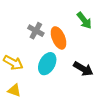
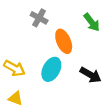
gray cross: (36, 31) -> (39, 18), moved

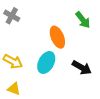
gray cross: (39, 18) -> (12, 16), moved

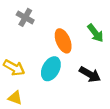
gray cross: (12, 16) -> (25, 17), moved
green arrow: (83, 20) -> (95, 33), moved

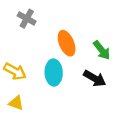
green arrow: (95, 33) -> (102, 50), moved
cyan ellipse: (51, 69) -> (54, 72), turned -30

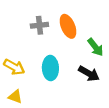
gray cross: (27, 19) -> (39, 25), moved, turned -35
orange ellipse: (67, 43) -> (68, 26), moved

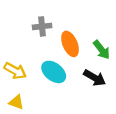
orange ellipse: (68, 26) -> (70, 44), moved
cyan ellipse: (50, 68) -> (54, 72), turned -50

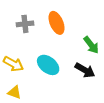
gray cross: (42, 26) -> (25, 24), moved
orange ellipse: (70, 44) -> (57, 23), moved

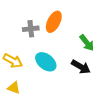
orange ellipse: (57, 23) -> (54, 22), turned 50
gray cross: (25, 24) -> (31, 29), moved

